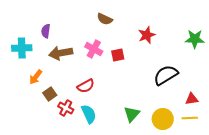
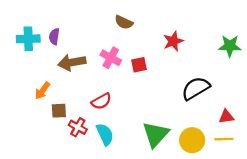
cyan cross: (22, 48) -> (28, 39), moved
brown square: (50, 94) -> (59, 111), turned 32
green triangle: (132, 114) -> (156, 134), size x1.4

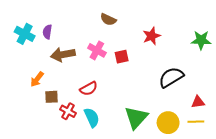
cyan cross: (28, 39) -> (25, 34), turned 30

